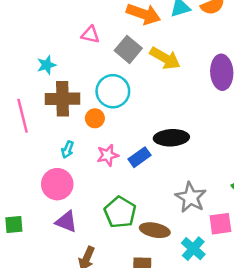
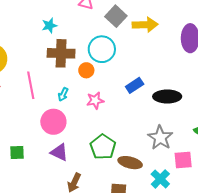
yellow arrow: (165, 58) -> (145, 25), turned -35
pink line: (23, 116) -> (31, 85), moved
black ellipse: (171, 138) -> (167, 96), moved
blue rectangle: (139, 157) -> (135, 85), moved

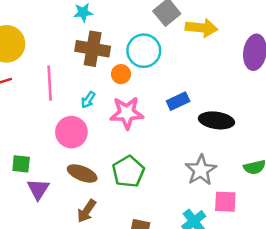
pink star: (95, 100) -> (127, 113), size x1.5
purple triangle: (59, 152) -> (38, 189), moved, turned 30
brown ellipse: (130, 163) -> (82, 173), moved

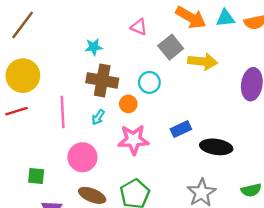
cyan circle: (144, 51) -> (149, 82), size x0.7
cyan arrow: (88, 100) -> (98, 117), moved
green square: (21, 164) -> (36, 176), moved

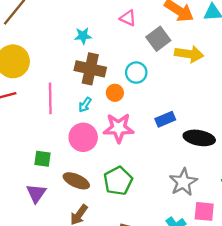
pink circle: (82, 157) -> (83, 137), moved
green square: (36, 176) -> (43, 159), moved

